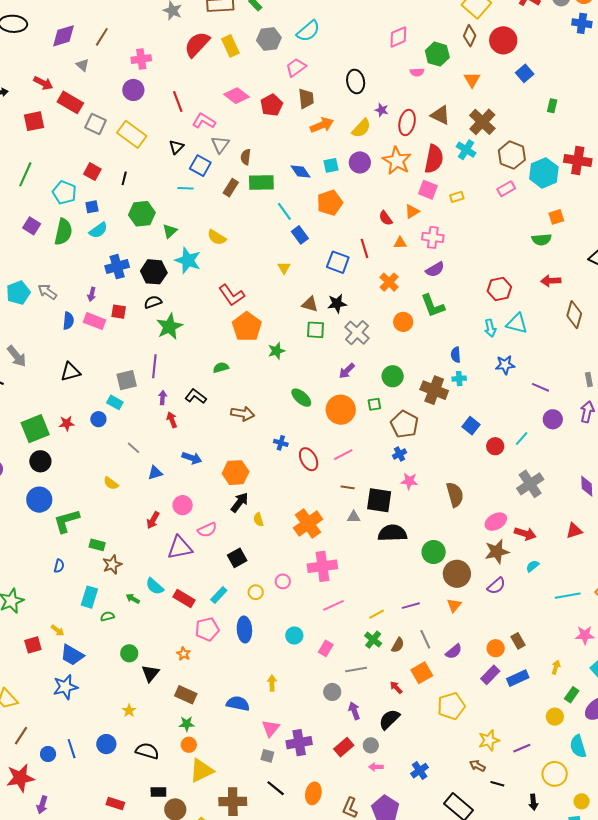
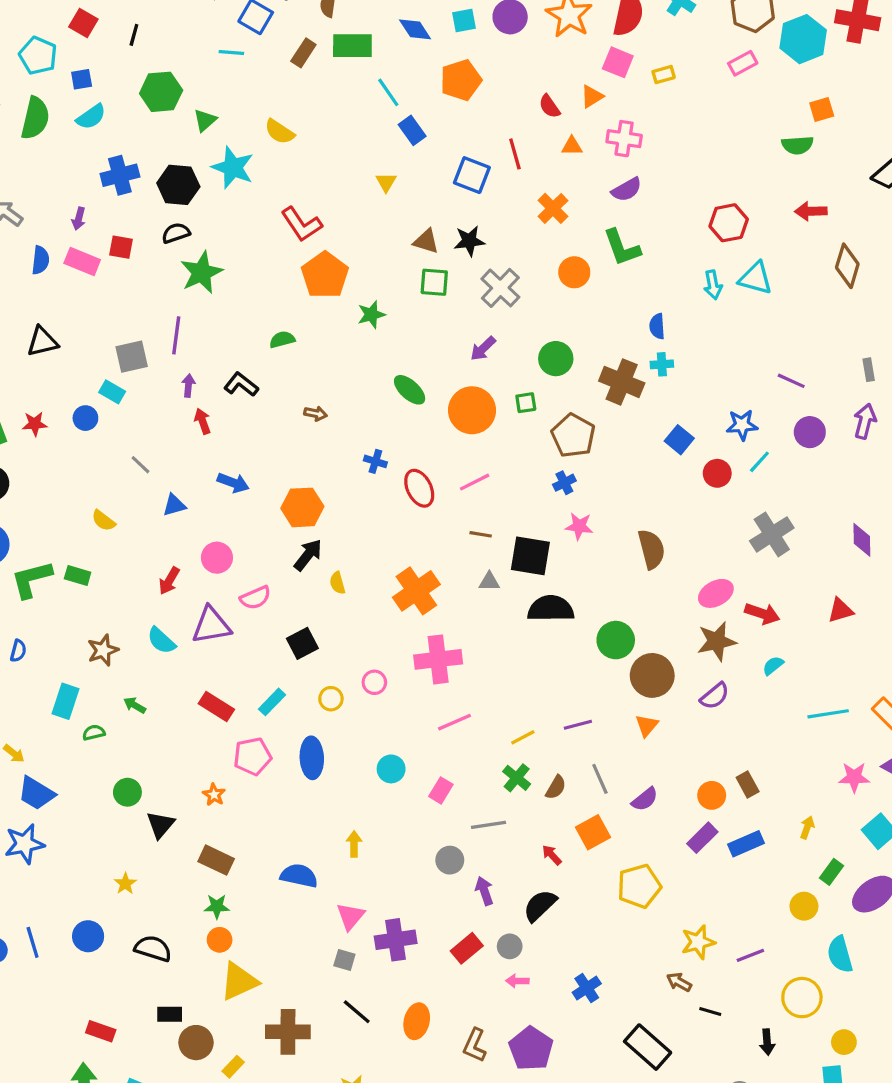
blue star: (505, 365) -> (742, 425), moved
brown arrow: (243, 414) -> (315, 414), size x0.6
green rectangle: (97, 545) -> (78, 575), moved
cyan semicircle: (155, 586) -> (161, 641), moved

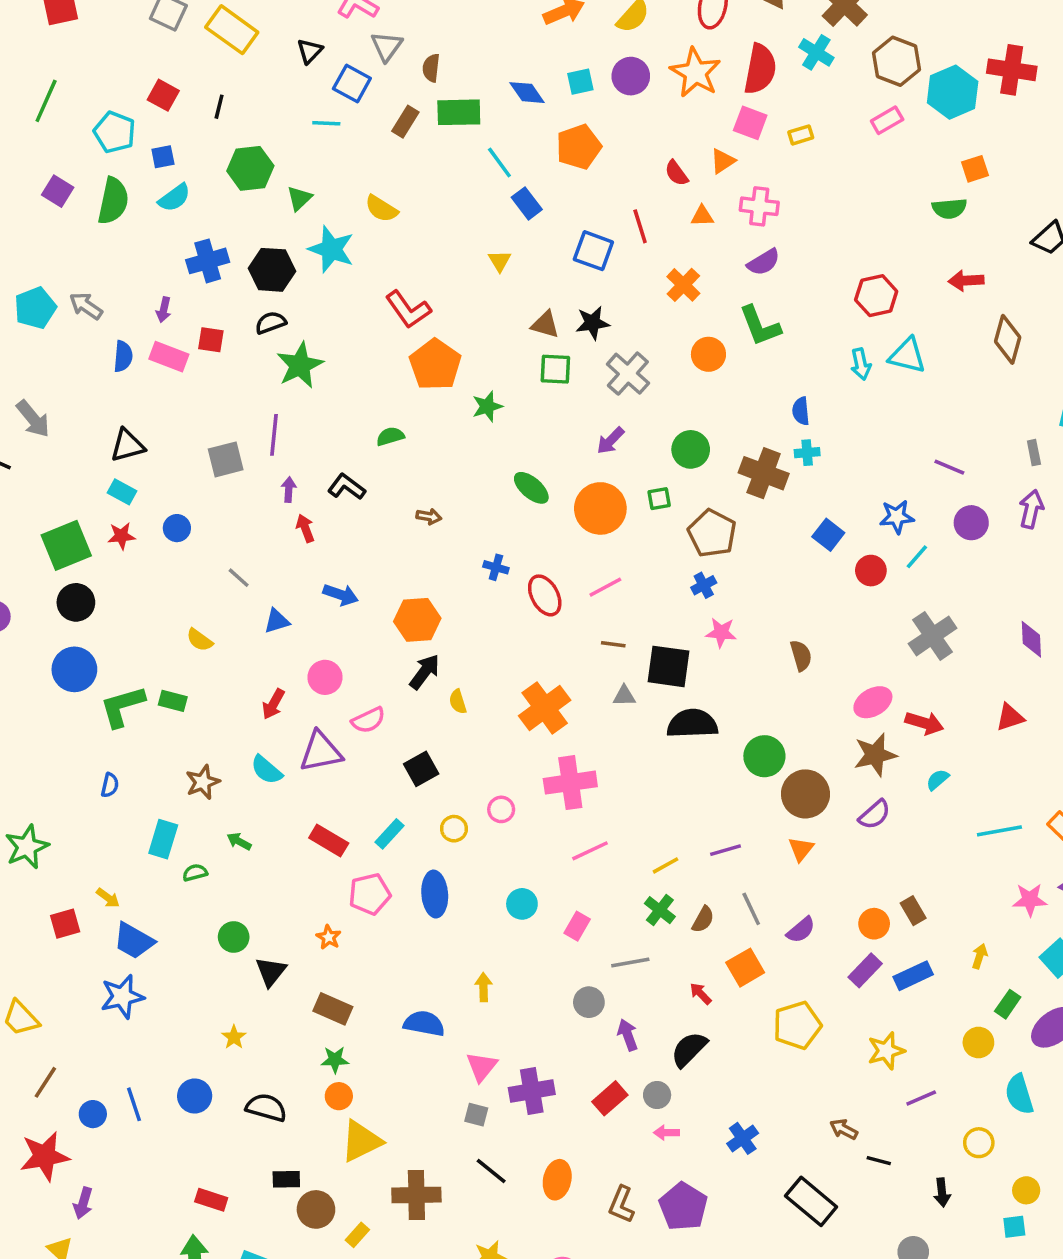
cyan rectangle: (112, 392) -> (122, 492), moved
brown semicircle: (651, 549) -> (801, 656), size x0.7
yellow star: (698, 942) -> (886, 1051), moved
yellow circle: (802, 998) -> (979, 1143), size x0.7

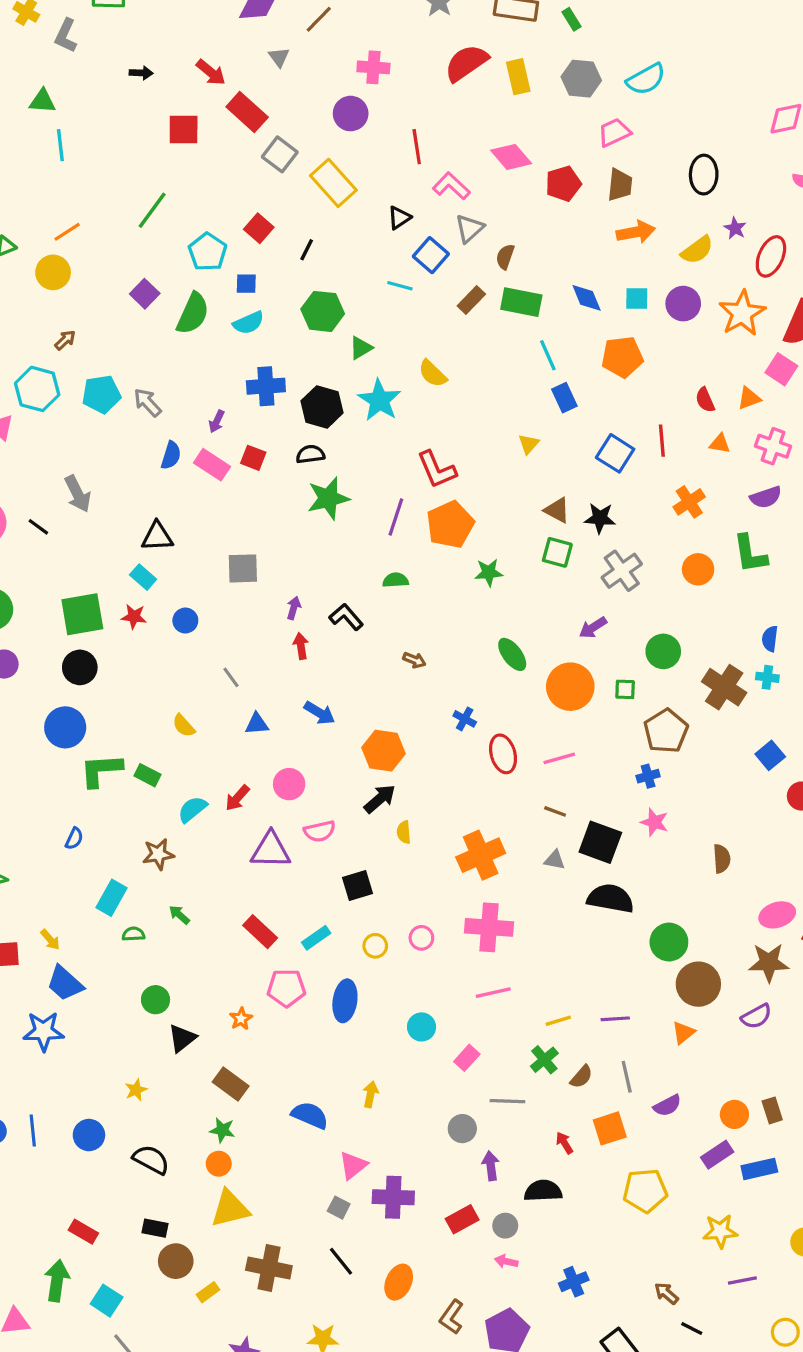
purple line: (274, 435) -> (396, 517), moved
cyan semicircle: (266, 770) -> (192, 809), moved, turned 88
black semicircle: (689, 1049) -> (543, 1191), turned 30

